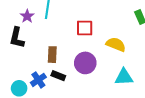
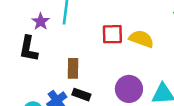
yellow semicircle: (116, 44) -> (141, 39), moved
purple circle: (85, 63) -> (129, 89), moved

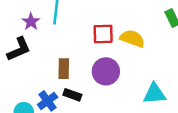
black L-shape: (28, 49) -> (19, 49), turned -124
purple circle: (129, 89) -> (106, 71), moved

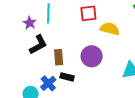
red square: (103, 34) -> (88, 13), moved
black L-shape: (19, 49) -> (38, 45), moved

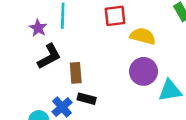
purple circle: (92, 56) -> (143, 71), moved

